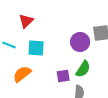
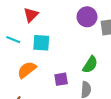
purple circle: (80, 42) -> (87, 17), moved
purple square: (63, 76) -> (61, 79), moved

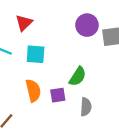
green semicircle: (90, 65) -> (78, 76), moved
orange semicircle: (27, 70) -> (33, 91), moved, turned 114

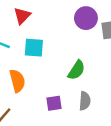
orange semicircle: (33, 91) -> (17, 81), moved
purple square: (58, 95) -> (54, 103), moved

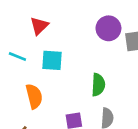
green semicircle: (76, 70) -> (98, 85), turned -30

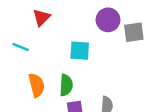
cyan square: (52, 60) -> (80, 51), moved
green semicircle: (98, 85) -> (66, 85), moved

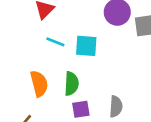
cyan line: (21, 47) -> (55, 42), moved

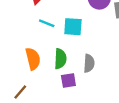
gray semicircle: (116, 107) -> (89, 63), moved

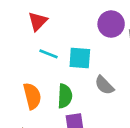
gray semicircle: (89, 63) -> (104, 85), moved, turned 132

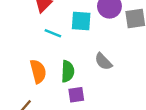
cyan square: (80, 58) -> (81, 21), moved

